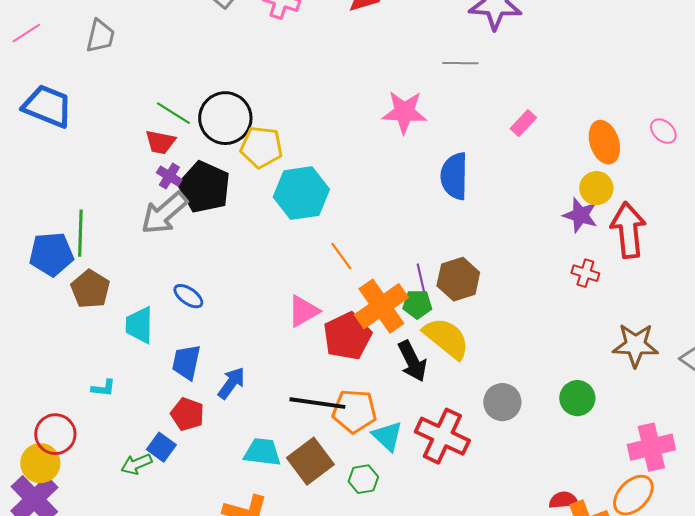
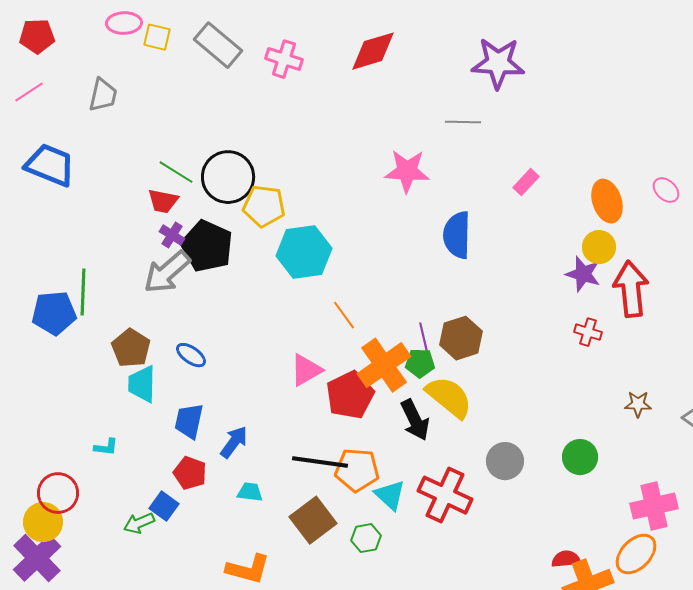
brown pentagon: (90, 289) -> (131, 348), moved
brown star: (635, 345) -> (638, 404), size x0.6
cyan trapezoid: (262, 452) -> (250, 492), moved, size x0.7

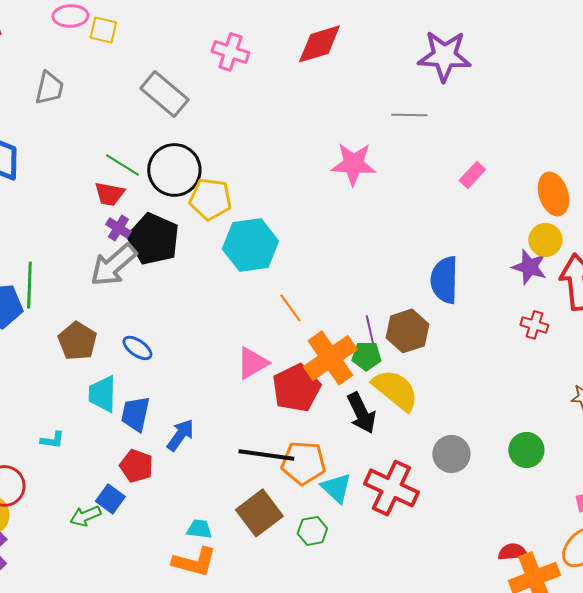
gray rectangle: (218, 45) -> (164, 94), moved
blue semicircle: (457, 235) -> (444, 280), moved
cyan trapezoid: (142, 384) -> (102, 394), moved
cyan trapezoid: (250, 492) -> (199, 529), moved

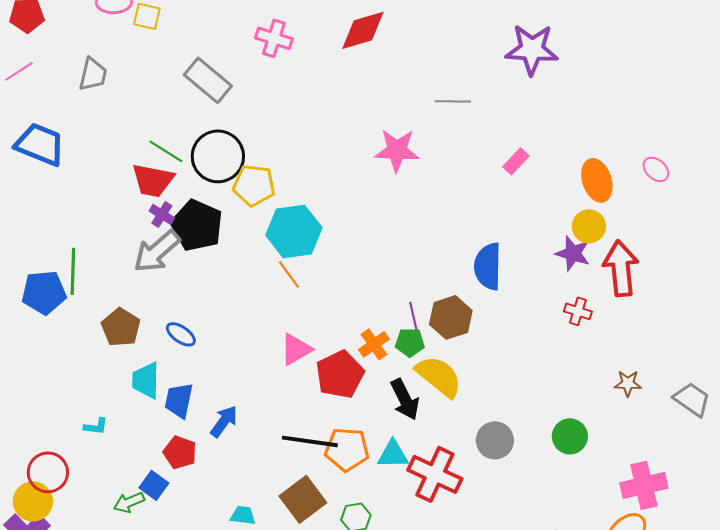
purple star: (444, 56) -> (532, 49), moved
red trapezoid: (109, 194) -> (153, 180), size x1.4
orange line: (290, 308) -> (289, 274), moved
orange cross: (330, 358) -> (374, 344), size x0.6
cyan triangle: (336, 488) -> (393, 454), moved, turned -44

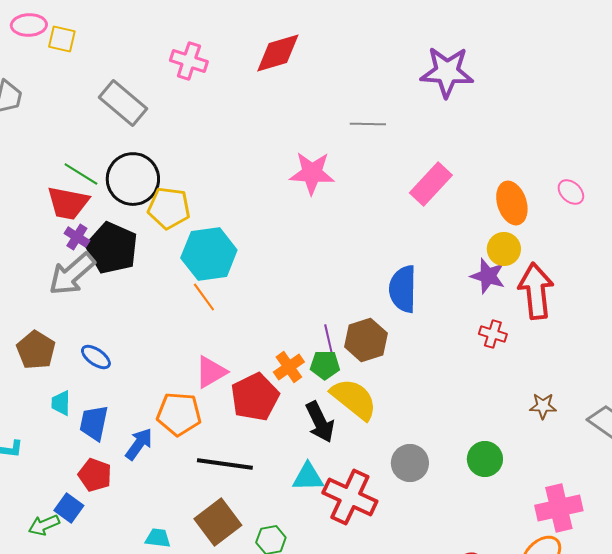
pink rectangle: (516, 161) -> (431, 184), size x1.6
cyan trapezoid: (146, 380) -> (61, 403), size x0.7
orange pentagon: (347, 449) -> (179, 414), moved

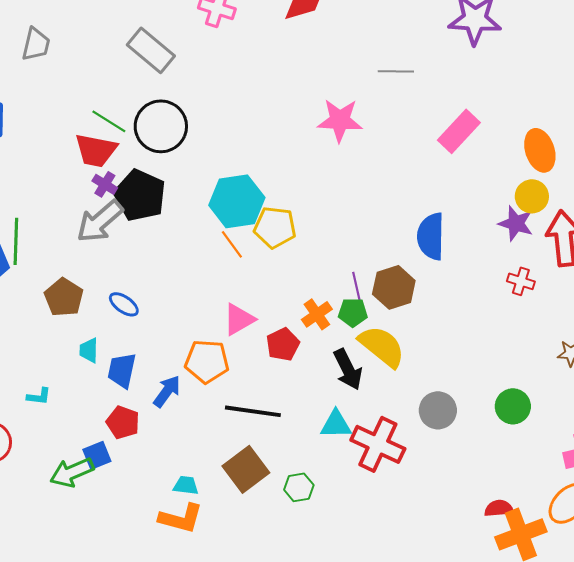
yellow pentagon: (169, 208) -> (275, 227), moved
red pentagon: (255, 397) -> (283, 344), size x0.7
blue square: (69, 508) -> (97, 455), turned 32
green arrow: (44, 525) -> (72, 472), size x1.4

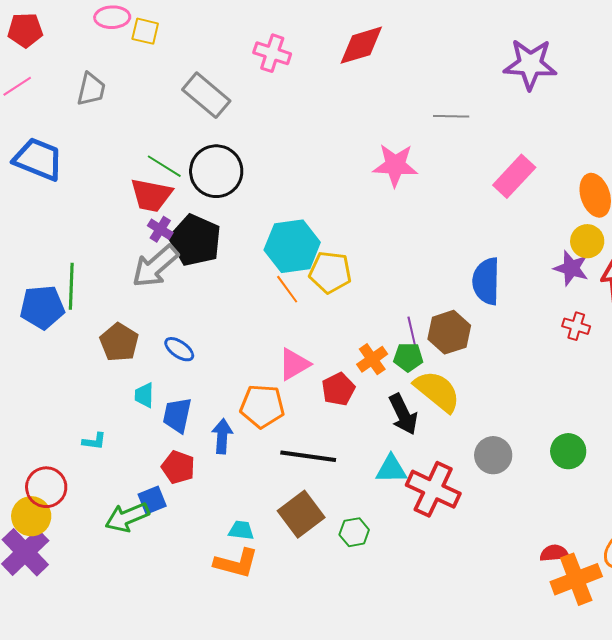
blue arrow: (167, 391) -> (222, 436), turned -32

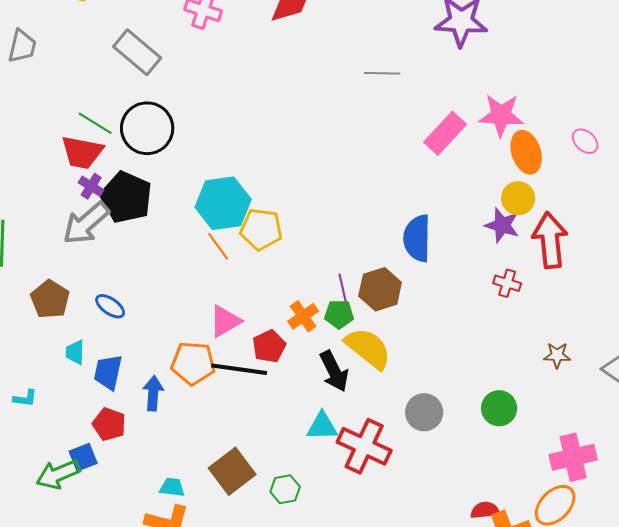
pink star: (395, 165) -> (501, 115), moved
black line: (308, 456) -> (239, 369), moved

